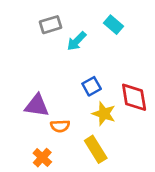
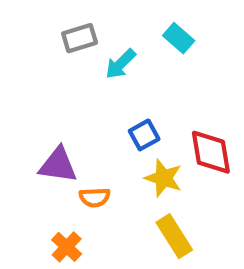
yellow rectangle: (96, 149) -> (174, 236), moved

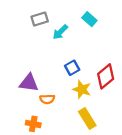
red diamond: (211, 152) -> (106, 76), turned 60
orange cross: (67, 247) -> (33, 124), turned -32

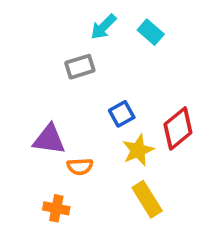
gray rectangle: (40, 19) -> (80, 67), moved
cyan arrow: (60, 32) -> (104, 27), moved
yellow star: (82, 89) -> (138, 150), turned 30

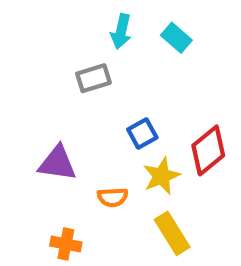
cyan arrow: (104, 27) -> (121, 31), turned -32
orange semicircle: (80, 167) -> (113, 197), moved

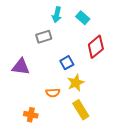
red diamond: (208, 150) -> (96, 47), moved
purple triangle: (57, 163) -> (21, 67), moved

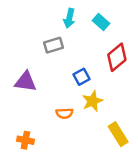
yellow rectangle: (81, 110) -> (118, 134), moved
orange cross: (31, 115) -> (25, 140), moved

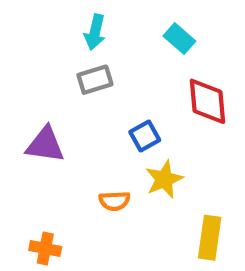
cyan arrow: (69, 18) -> (95, 32), moved
red diamond: (117, 57) -> (208, 101), turned -56
yellow rectangle: (118, 134) -> (210, 238), turned 40

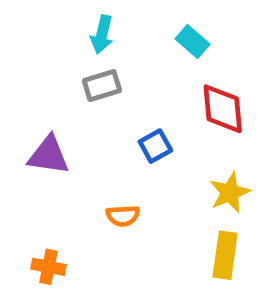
yellow star: (164, 179) -> (230, 192), moved

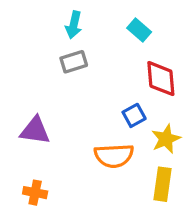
blue square: (155, 146) -> (134, 115), moved
purple triangle: (48, 155) -> (35, 131), moved
orange semicircle: (123, 216) -> (114, 156), moved, size x1.6

